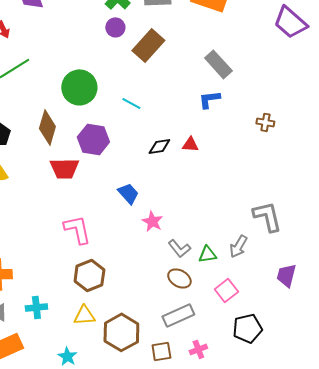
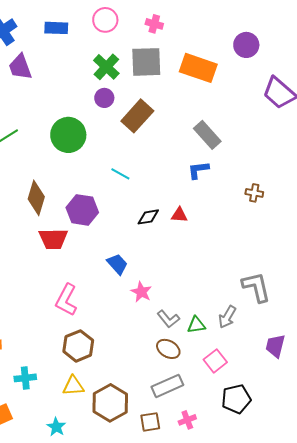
green circle: (79, 87) -> (68, 135), moved
pink L-shape: (77, 229) -> (66, 300), turned -140

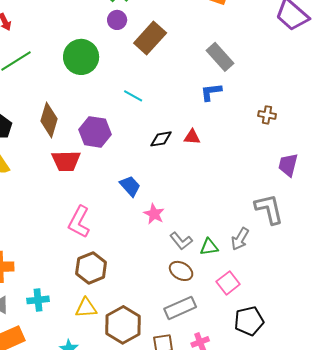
purple trapezoid: (275, 346) -> (288, 165), moved

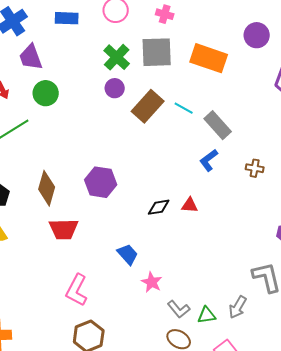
green circle: (81, 57) -> (46, 93), moved, size x0.7
blue L-shape: (211, 92) -> (209, 160), turned -30
cyan line: (133, 96) -> (184, 108), moved
brown cross: (267, 115) -> (255, 168), moved
purple hexagon: (95, 132) -> (101, 182), moved

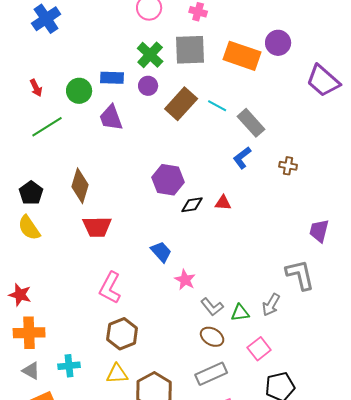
blue rectangle: (67, 18) -> (112, 78), moved
purple circle: (257, 35) -> (278, 43), moved
purple trapezoid: (31, 57) -> (111, 118), moved
purple hexagon: (101, 182) -> (168, 180), moved

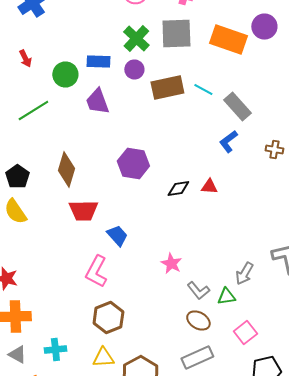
red arrow: (36, 88) -> (25, 58), moved
brown rectangle: (181, 104) -> (167, 88), turned 36
purple hexagon: (168, 180) -> (133, 164), moved
blue trapezoid: (161, 252) -> (117, 236), moved
gray arrow: (271, 305) -> (244, 274), moved

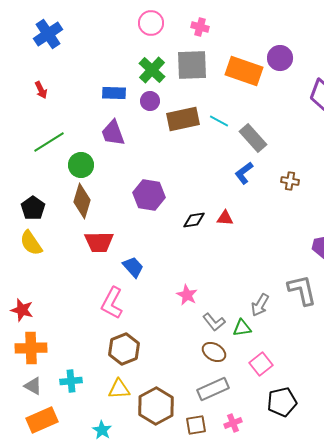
green circle: (65, 74) -> (81, 165), moved

